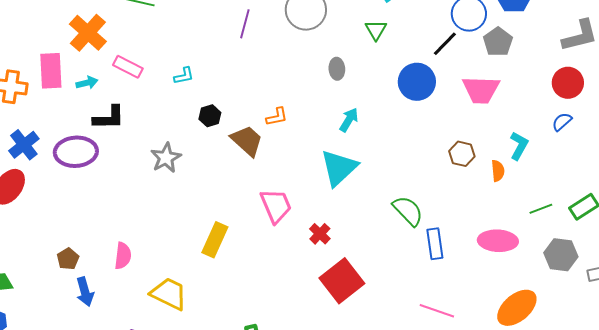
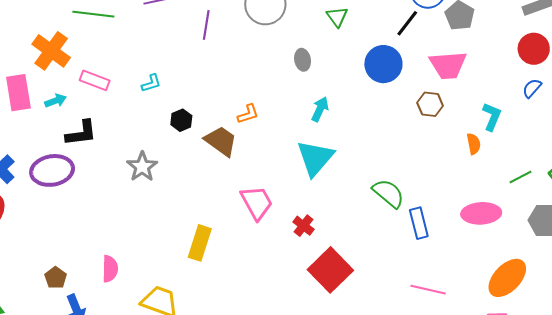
brown hexagon: (462, 154) -> (430, 104), moved

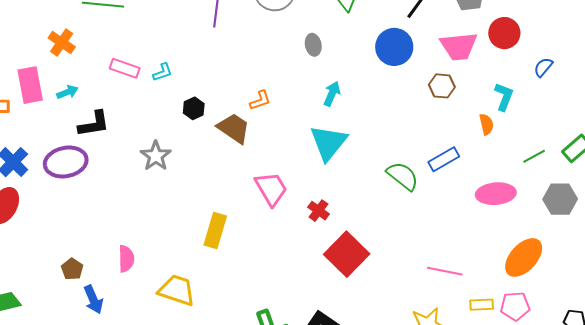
red circle: (534, 49) -> (504, 33), moved
orange cross: (51, 51) -> (62, 42), size x0.7
pink rectangle: (95, 80) -> (125, 68), moved
blue rectangle: (419, 223) -> (444, 159), moved, turned 76

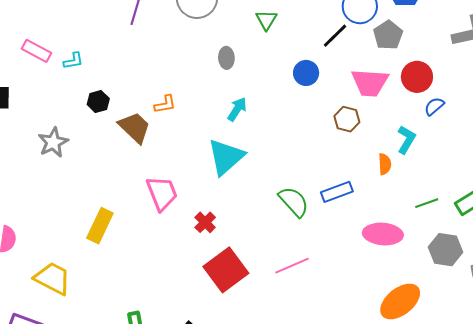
blue circle: (394, 47) -> (306, 73), size x0.7
blue semicircle: (543, 67) -> (434, 106), moved
pink line: (445, 271) -> (292, 266), moved, turned -44

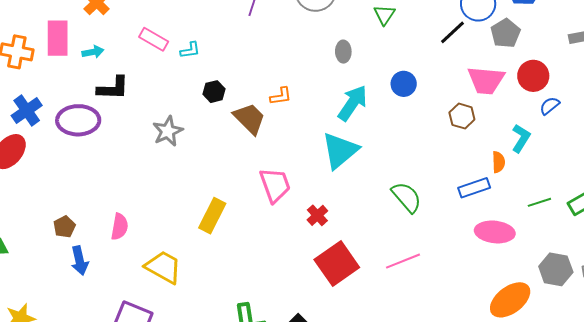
blue circle: (306, 73) -> (404, 84), moved
cyan arrow: (237, 109) -> (353, 103), size x1.5
blue rectangle: (337, 192) -> (474, 188), moved
gray hexagon: (445, 250) -> (556, 269), moved

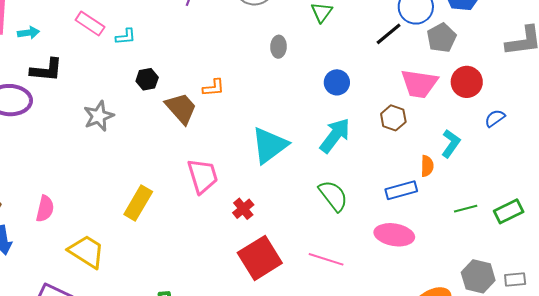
cyan arrow: (353, 103) -> (335, 136), moved
blue semicircle: (550, 106) -> (495, 118), moved
pink ellipse: (495, 232) -> (394, 235), moved
pink line: (403, 261) -> (326, 259), turned 36

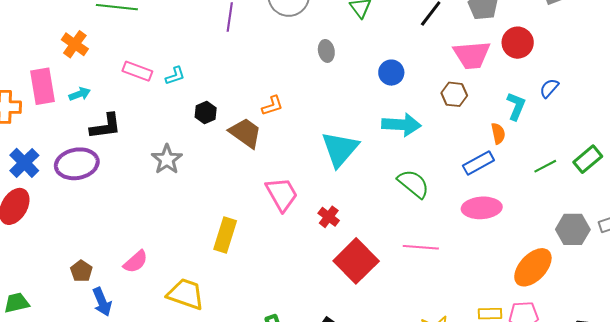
blue semicircle: (495, 118) -> (549, 88), moved
cyan arrow: (335, 136) -> (401, 125), turned 69
pink semicircle: (45, 209) -> (136, 262), turned 48

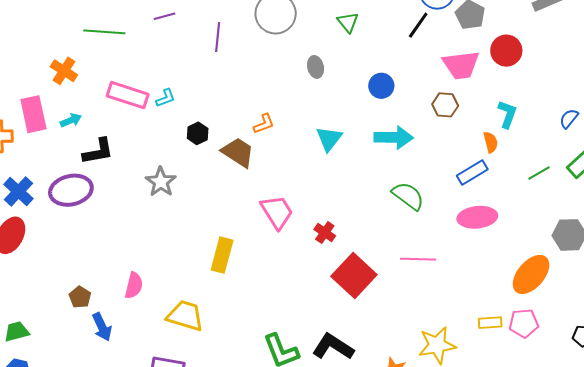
pink rectangle: (137, 71) -> (128, 95), size x1.4
blue semicircle: (549, 88) -> (569, 119), moved
cyan triangle: (340, 149) -> (329, 139), moved, size x0.7
pink semicircle: (136, 262) -> (134, 285), turned -32

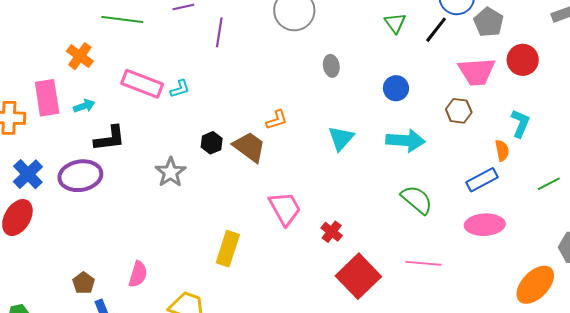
green triangle: (348, 22) -> (395, 23), moved
purple line: (218, 37) -> (219, 32), moved
black hexagon: (198, 133) -> (212, 143), moved

